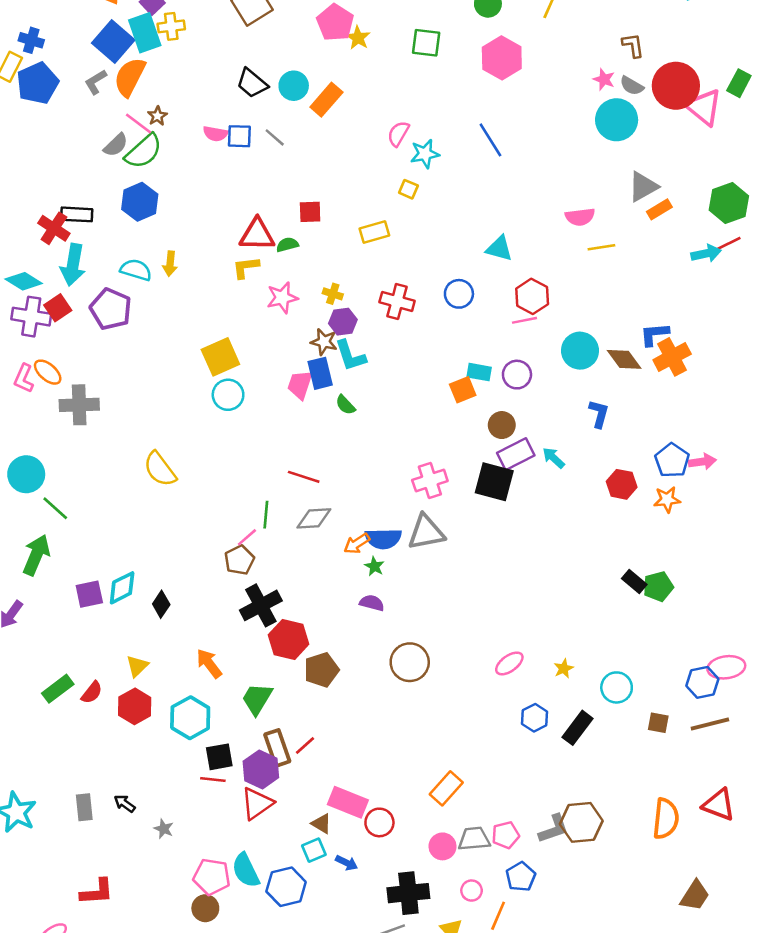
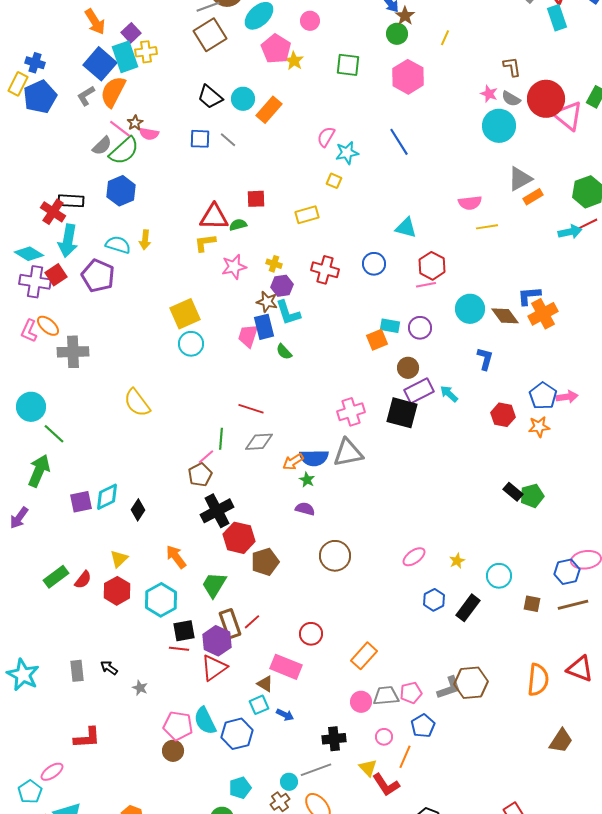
pink semicircle: (215, 134) -> (149, 134), moved
red circle: (379, 822) -> (311, 634), moved
black cross: (408, 893) -> (334, 739), size x0.7

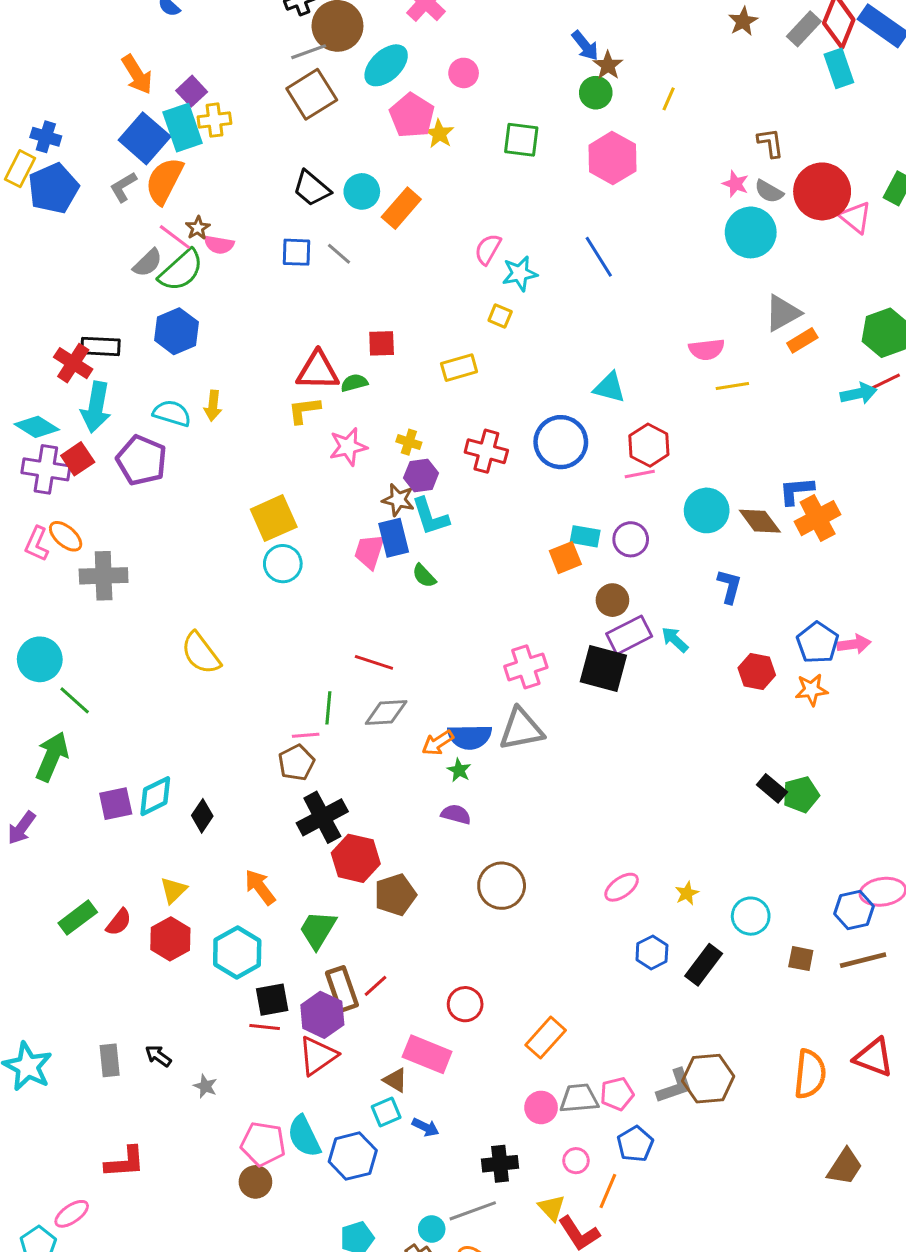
pink triangle: (568, 116) -> (856, 217), size x0.7
blue circle: (374, 264) -> (561, 442), size x1.5
pink line: (206, 457) -> (306, 735), turned 36

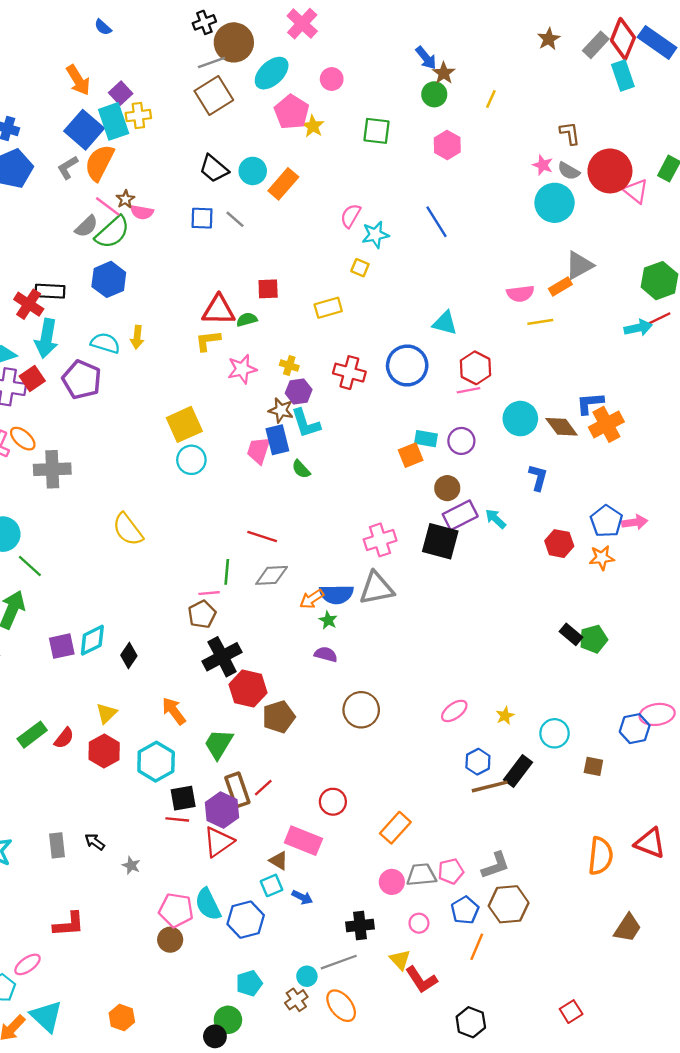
pink hexagon: (612, 158) -> (447, 145), size x0.7
orange rectangle: (802, 340) -> (560, 287), moved
brown line: (863, 960) -> (490, 786), moved
brown hexagon: (708, 1079) -> (509, 904), moved
orange line: (608, 1191) -> (477, 947), moved

